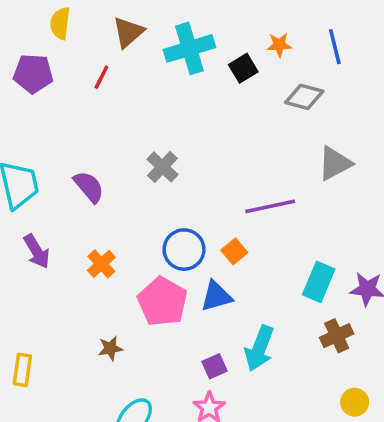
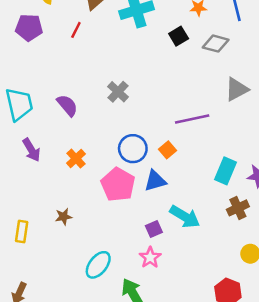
black square: (243, 68) -> (179, 36), moved
brown star: (110, 348) -> (64, 217), moved
cyan arrow: (259, 348) -> (185, 217), turned -80

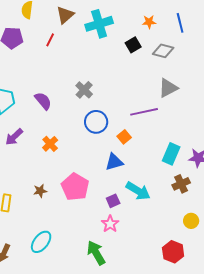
gray triangle: (237, 89) -> (168, 88), moved
blue circle: (133, 149) -> (96, 122), moved
purple arrow: (31, 150) -> (14, 137), turned 78
pink pentagon: (118, 184) -> (75, 187), moved
cyan ellipse: (98, 265) -> (41, 242), moved

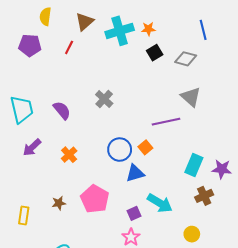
orange star: (149, 22) -> (148, 29), moved
gray triangle: (168, 88) -> (191, 97), turned -50
blue circle: (96, 122) -> (120, 150), moved
yellow circle: (191, 221) -> (192, 234), moved

